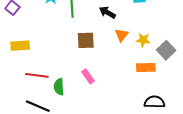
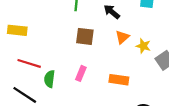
orange rectangle: (146, 67) -> (119, 80), moved
pink rectangle: (88, 76) -> (81, 73), turned 48

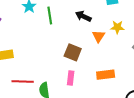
brown square: (85, 36) -> (73, 52), moved, turned 30
yellow star: (143, 46) -> (117, 27), moved

